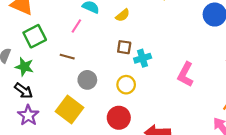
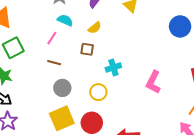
brown square: (124, 47) -> (87, 49), moved
brown line: (67, 57) -> (54, 63), moved
yellow square: (69, 109) -> (62, 118), moved, turned 30

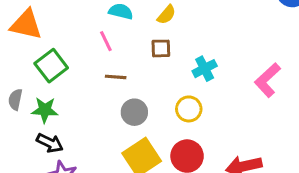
pink line: (52, 38) -> (106, 41), turned -48
pink L-shape: (153, 82) -> (267, 80), turned 30

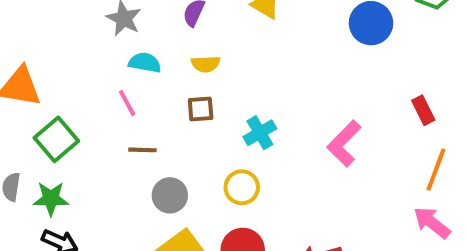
yellow semicircle: (166, 15) -> (206, 64), turned 50

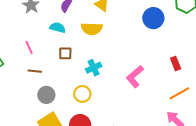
cyan semicircle: (145, 63) -> (58, 28), moved
yellow semicircle: (206, 64) -> (92, 29), moved, size x1.5
orange line: (436, 170) -> (179, 93), turned 35

